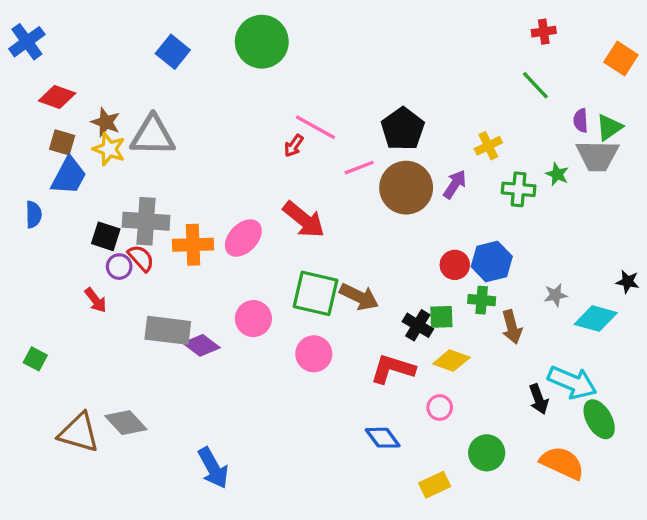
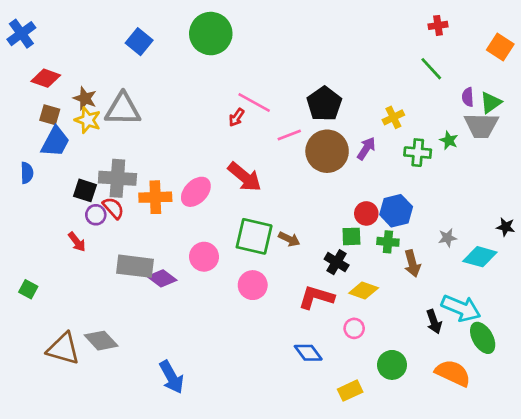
brown arrow: (359, 297) -> (289, 239), size x0.7
green square: (441, 317) -> (351, 236), moved

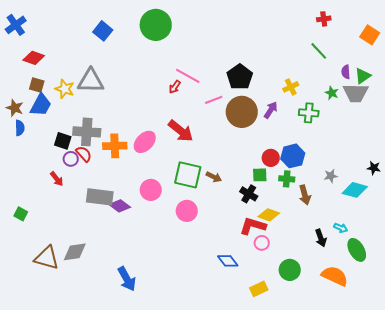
brown star: (85, 98) -> (15, 108), moved
green star: (449, 140) -> (332, 93), moved
red L-shape: (316, 297) -> (253, 226), moved
cyan arrow: (461, 308) -> (341, 228), size x0.5
gray diamond: (101, 341) -> (75, 252), turned -55

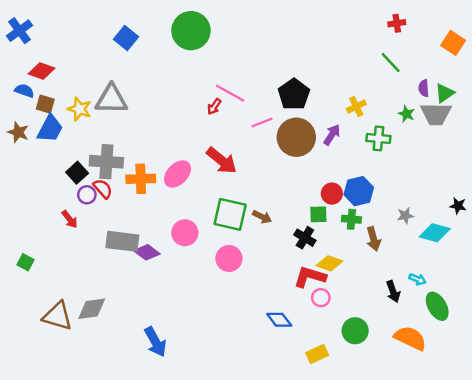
blue semicircle: (20, 128) -> (24, 91), moved, turned -70
black square: (63, 141) -> (77, 173), turned 30

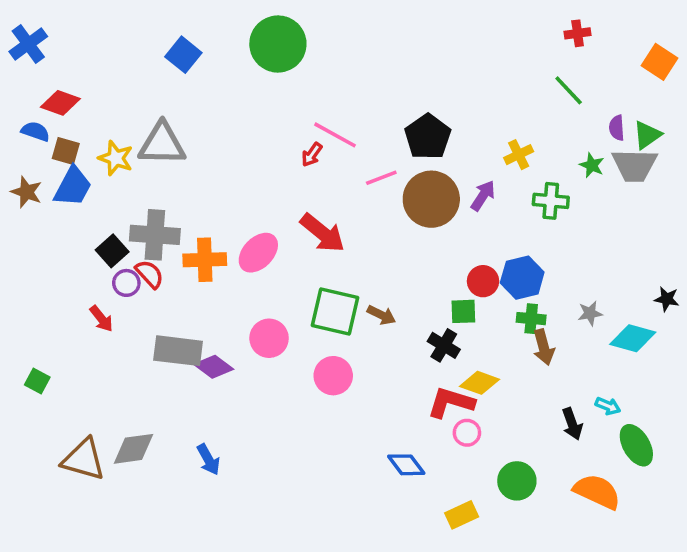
green cross: (351, 219) -> (531, 319), moved
blue arrow: (155, 342) -> (208, 459), moved, size x0.7

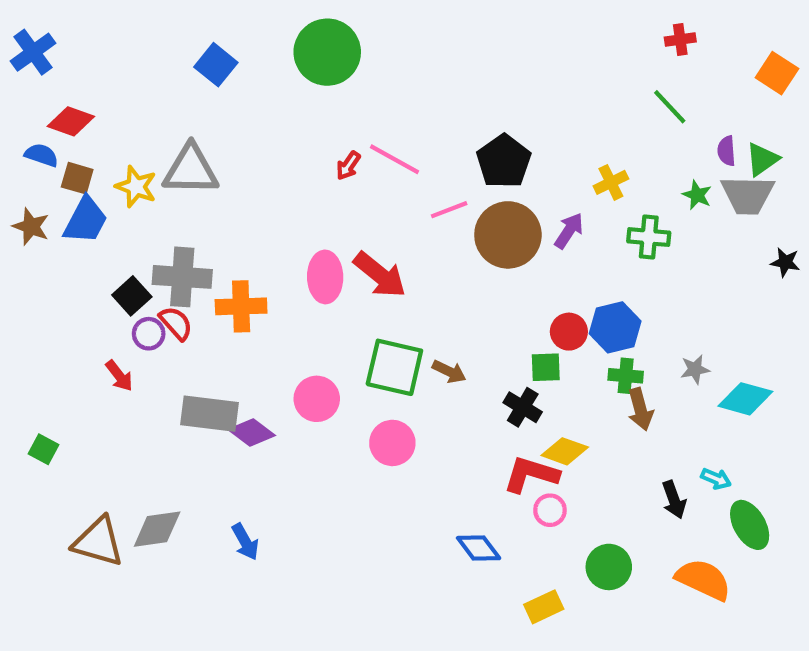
red arrow: (312, 155) -> (348, 166), moved
pink ellipse: (258, 253) -> (325, 277), moved, turned -45
black star: (667, 299) -> (785, 262), moved

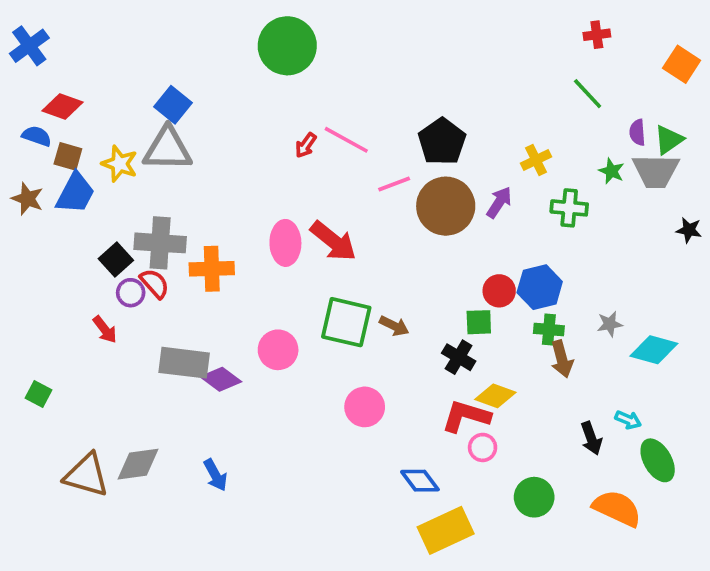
blue square: (216, 65) -> (173, 105), moved
pink circle: (392, 443) -> (365, 407), moved
yellow rectangle: (544, 607) -> (446, 530), moved, size x1.6

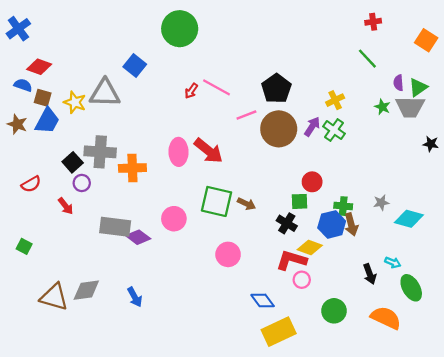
blue square: (173, 105) -> (135, 66), moved
green cross: (569, 208) -> (334, 130), moved, turned 30
red semicircle: (155, 283) -> (31, 184), moved, turned 102
blue hexagon: (540, 287) -> (332, 224), moved

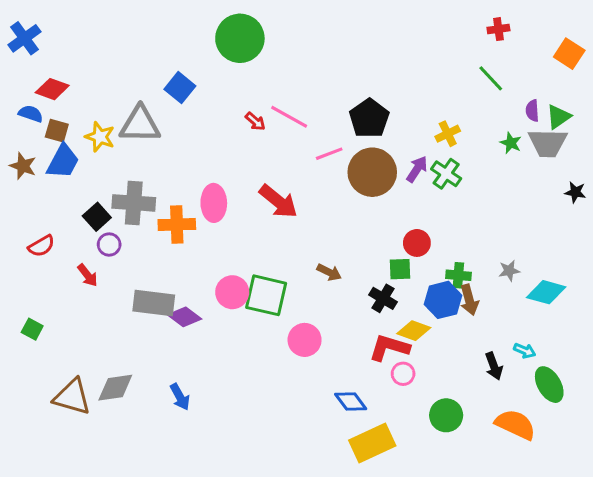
red arrow: (191, 91) -> (255, 121), turned -84
pink ellipse: (178, 152) -> (214, 203), moved
green square: (217, 201) -> (266, 295), moved

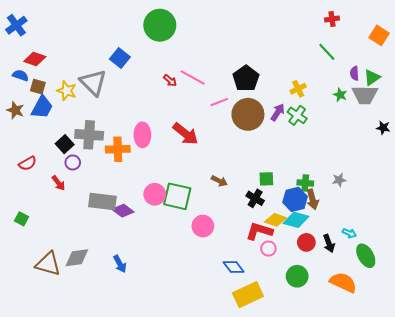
gray triangle: (140, 124) -> (93, 83), turned 44
red circle: (417, 243) -> (306, 242), moved
cyan diamond: (546, 292) -> (296, 220), moved

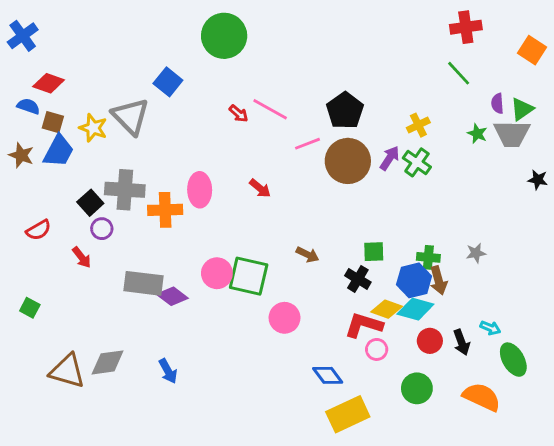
red cross: (332, 19) -> (466, 27), size x1.5
red arrow: (185, 134) -> (260, 188), size x0.6

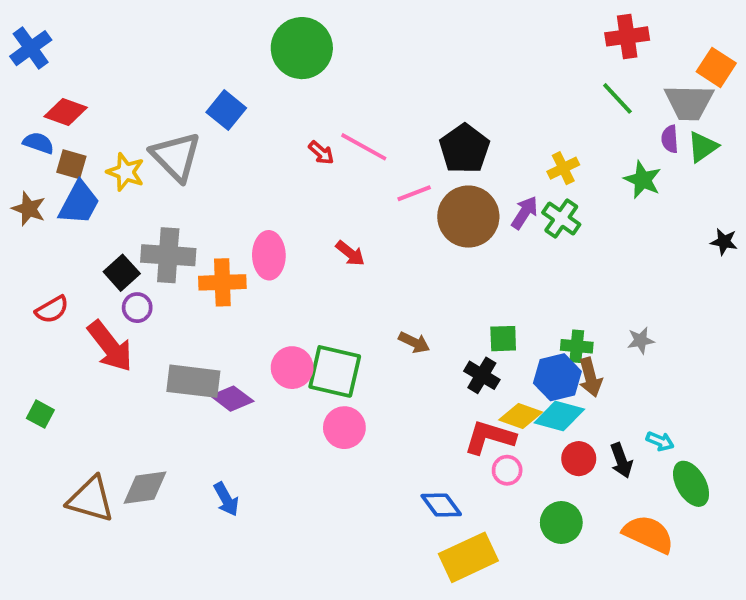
green star: (477, 134) -> (643, 180), size x1.4
gray trapezoid: (512, 134) -> (689, 102), moved
red arrow: (82, 257) -> (110, 346), size x1.8
pink circle: (285, 318) -> (344, 428), moved

